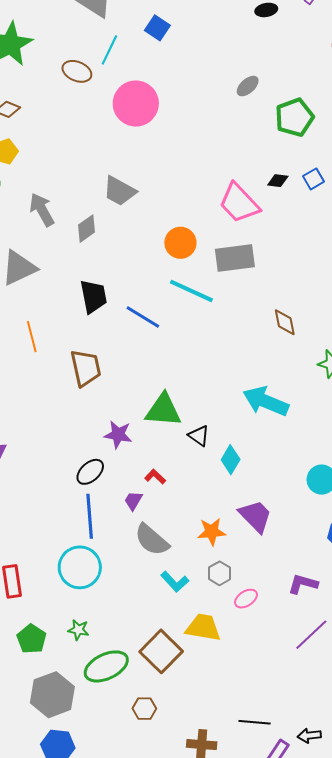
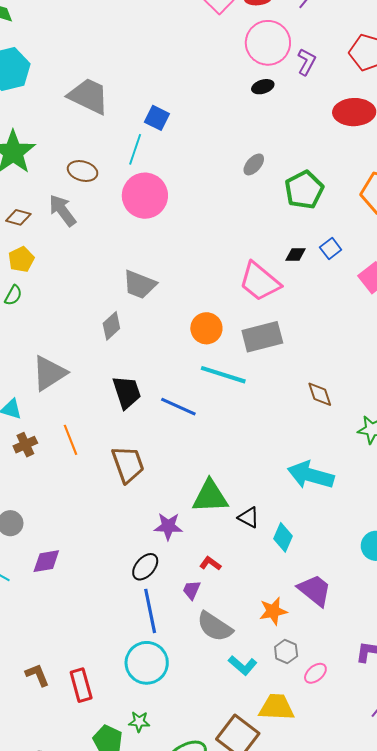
cyan line: (109, 50) -> (135, 149), moved
gray arrow: (42, 210) -> (62, 210), moved
green star: (78, 630) -> (139, 722), moved

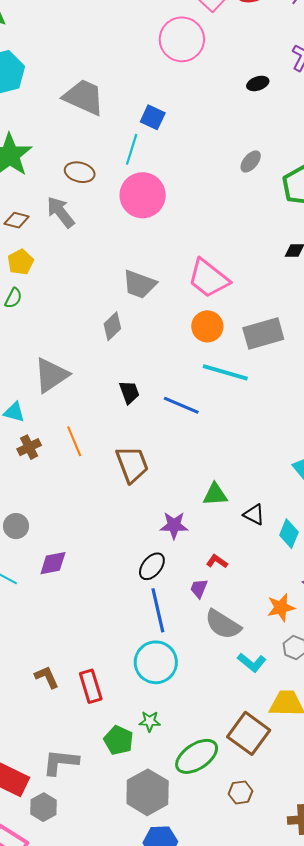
pink circle: (268, 43) -> (182, 39), moved
pink trapezoid: (260, 282) -> (208, 278), moved
black trapezoid: (127, 392) -> (129, 392), size x0.7
green triangle: (210, 496) -> (215, 494), size x0.7

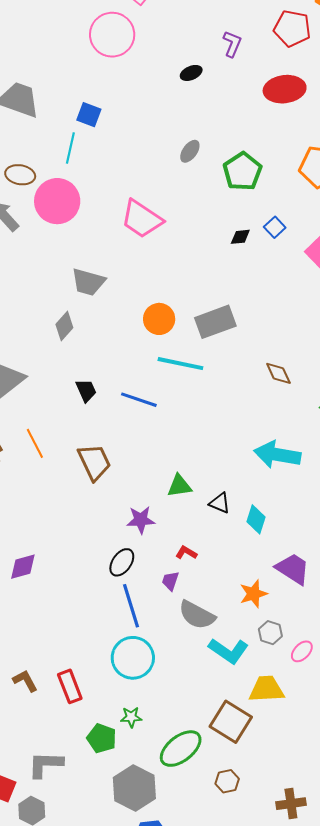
pink circle: (143, 195) -> (57, 201), moved
pink trapezoid: (208, 278) -> (142, 219), moved
cyan L-shape: (252, 662) -> (229, 651), size x1.4

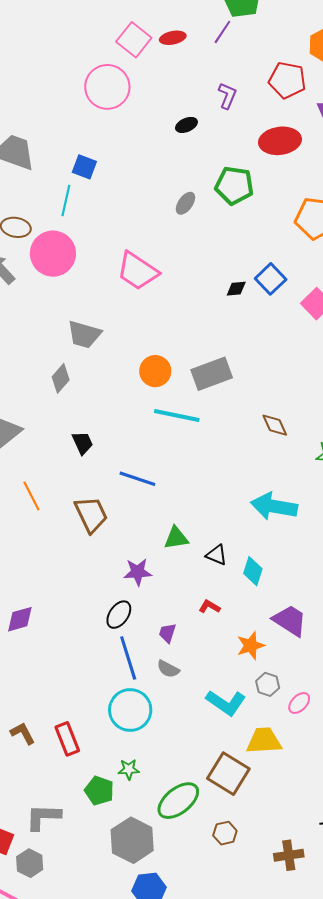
green pentagon: (243, 171) -> (234, 185), moved, turned -30
blue square: (275, 227) -> (271, 279), size x1.4
blue line: (139, 400) -> (137, 479), moved
red L-shape: (186, 553) -> (209, 607), moved
gray semicircle: (197, 615) -> (168, 669), moved, size x0.6

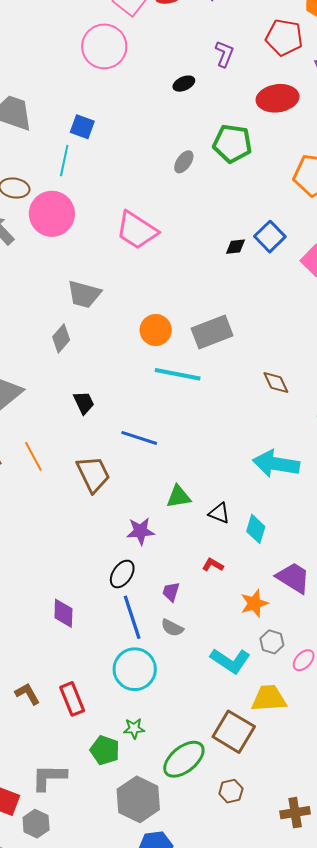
purple diamond: (20, 619) -> (63, 613), moved, turned -72

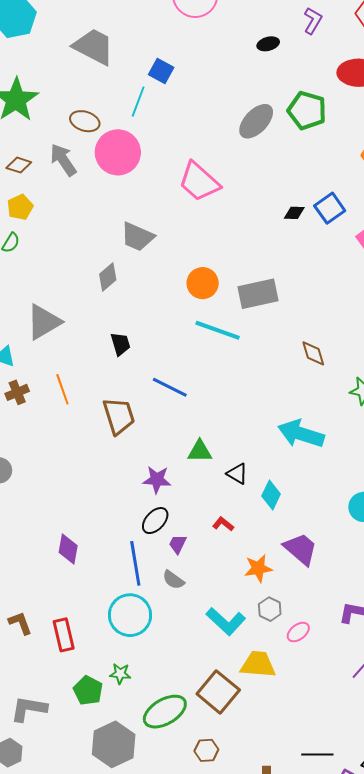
gray ellipse: (184, 162) -> (256, 121), size x1.6
black ellipse: (122, 574) -> (155, 521), moved

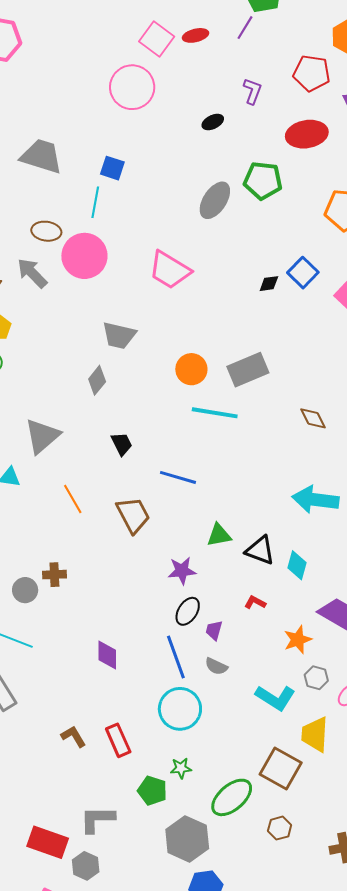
brown cross: (17, 392) -> (54, 575), moved, turned 30
black triangle: (237, 474) -> (260, 550), size x1.4
yellow trapezoid: (258, 664) -> (315, 734), turned -81

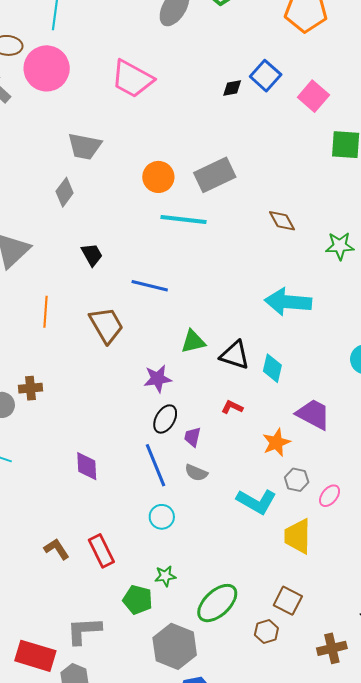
orange line: (73, 499) -> (45, 312), turned 36
cyan circle: (180, 709) -> (162, 517), size x0.6
brown square: (281, 769) -> (288, 601), moved, size x0.7

